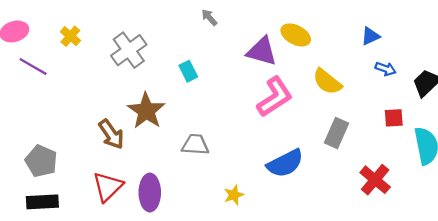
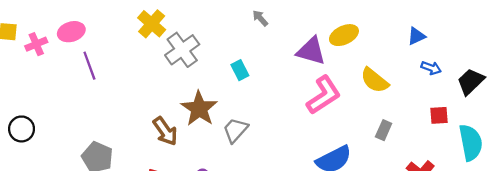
yellow ellipse: (296, 35) -> (344, 35), turned -52
yellow cross: (70, 36) -> (152, 24), moved, size x1.4
purple line: (33, 66) -> (89, 66), turned 40
gray rectangle: (337, 133) -> (384, 130), size x0.7
gray trapezoid: (195, 145) -> (235, 130), moved, turned -52

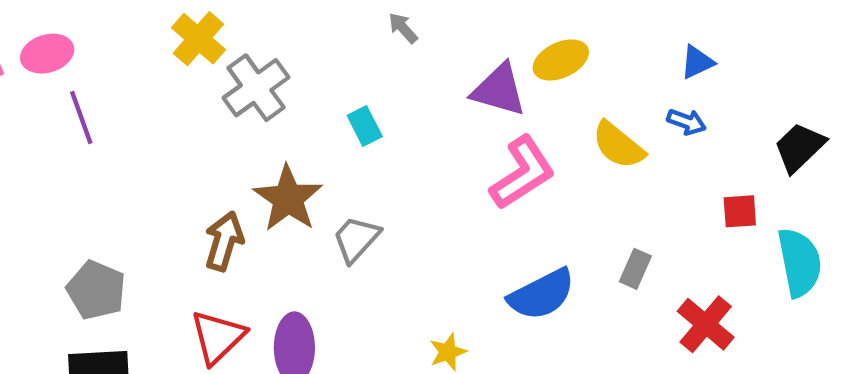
blue arrow: (431, 68) -> (687, 122), moved
gray rectangle: (384, 130) -> (635, 269), moved
brown arrow: (165, 131) -> (224, 241), turned -128

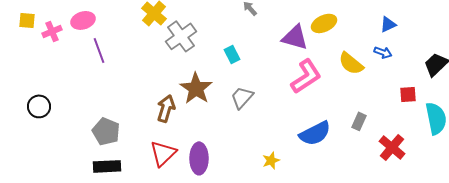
gray trapezoid: (356, 239) -> (242, 97), moved

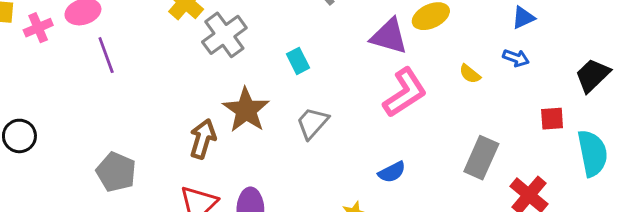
yellow semicircle: (351, 63) -> (470, 74), size x0.6
gray rectangle: (359, 121) -> (481, 158), size x1.6
blue semicircle: (315, 133) -> (392, 172), moved, size x0.6

